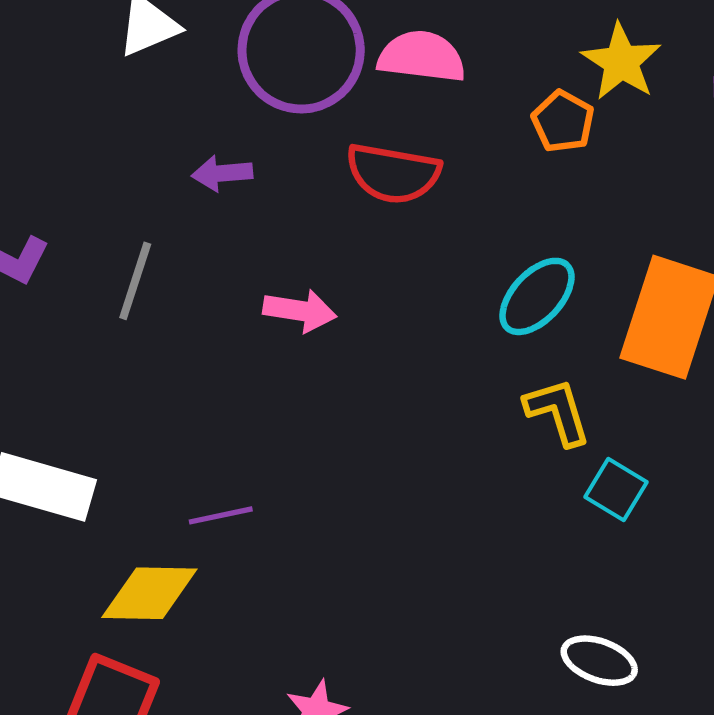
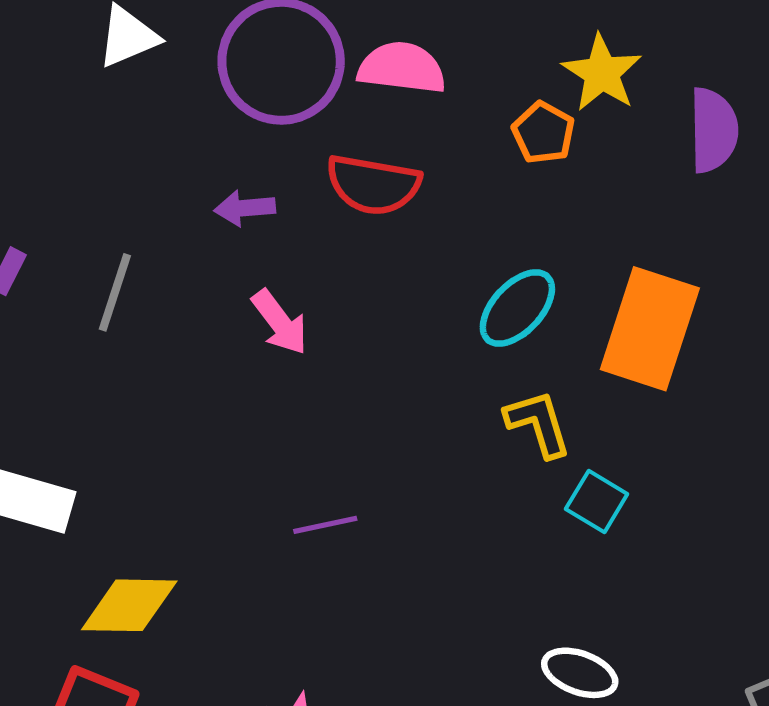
purple arrow: (222, 173) -> (245, 208), moved
pink arrow: (300, 311) -> (280, 322), turned 44
purple line: (221, 515) -> (325, 525), moved

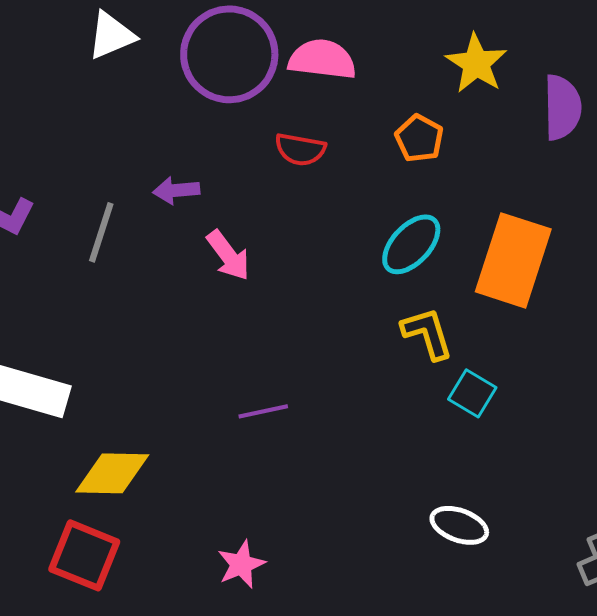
orange pentagon: (543, 133) -> (419, 138), moved
red semicircle: (373, 185) -> (300, 149), size x0.7
purple arrow: (245, 208) -> (176, 190), moved

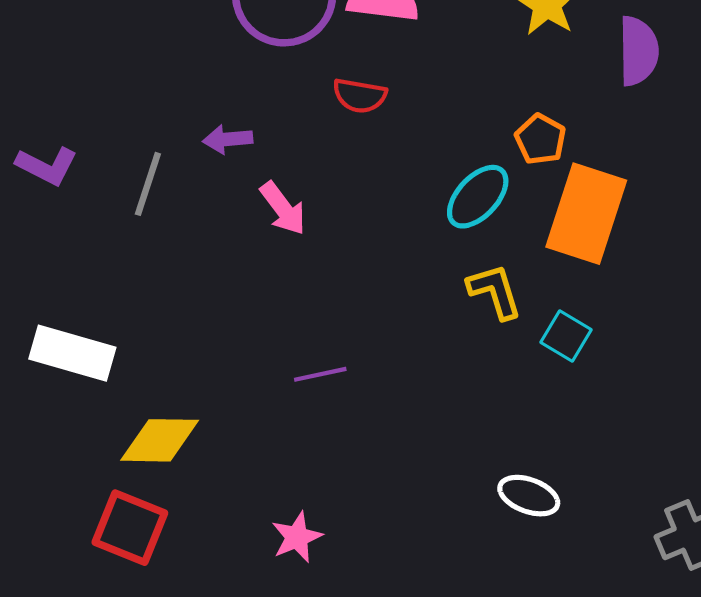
orange pentagon: (419, 138) -> (540, 139), moved
cyan square: (472, 393) -> (566, 336), moved

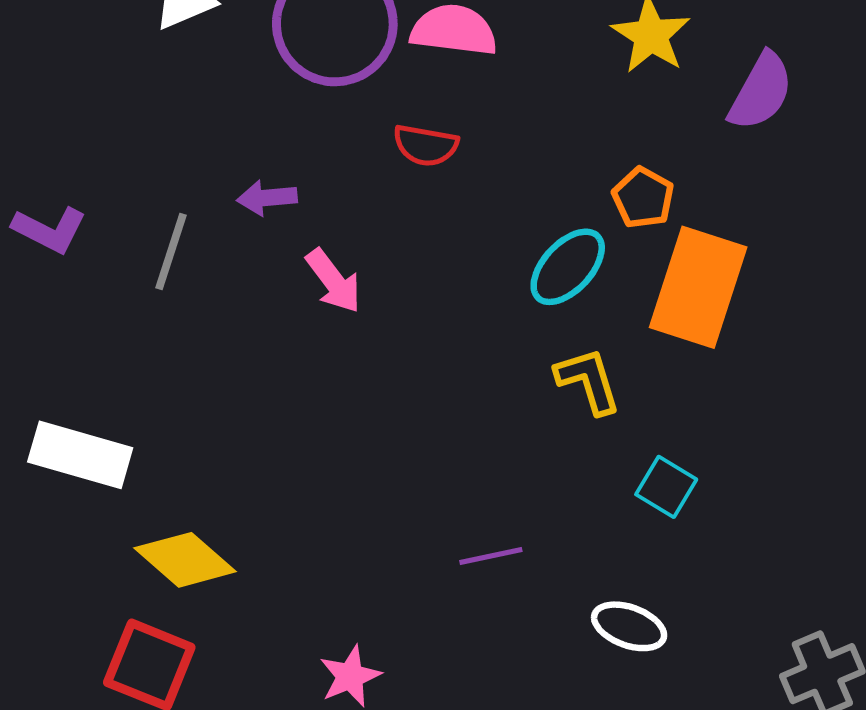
purple semicircle: (638, 51) -> (761, 92), turned 30
cyan square: (566, 336) -> (666, 487), moved
purple line: (320, 374) -> (491, 556), moved
yellow diamond: (160, 440) -> (185, 560), turned 40

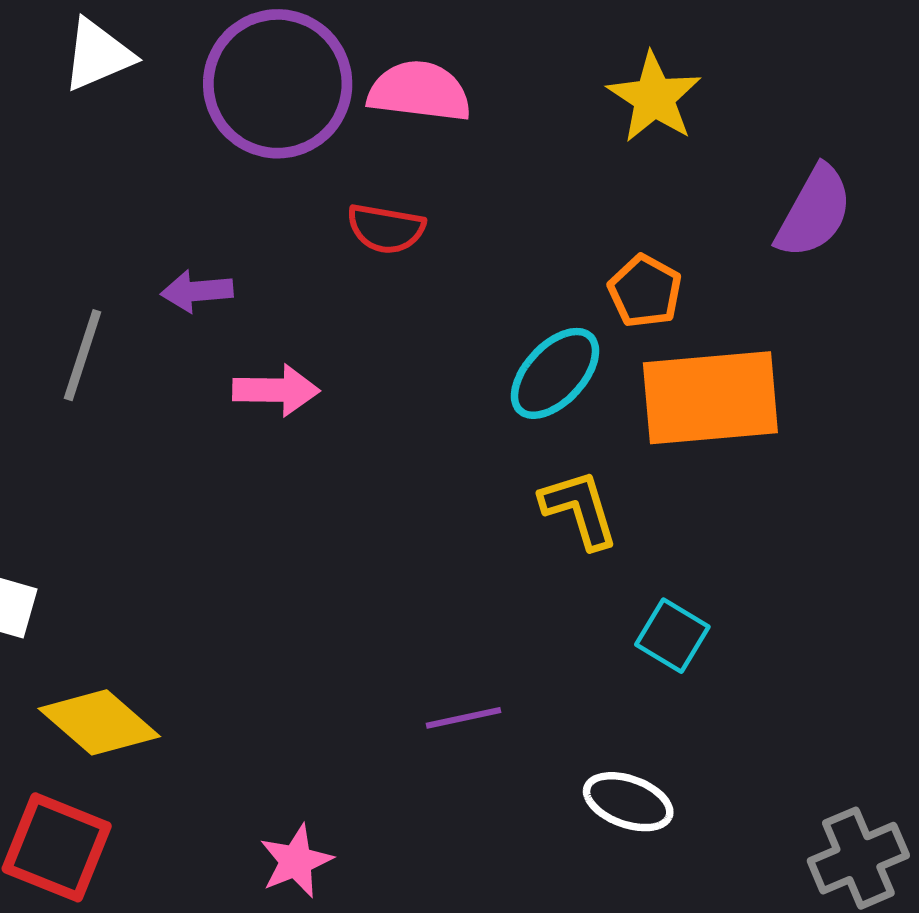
purple semicircle: (761, 92) -> (814, 212), moved
pink arrow: (334, 281) -> (276, 390), turned -52
orange rectangle: (698, 287) -> (710, 398), turned 67

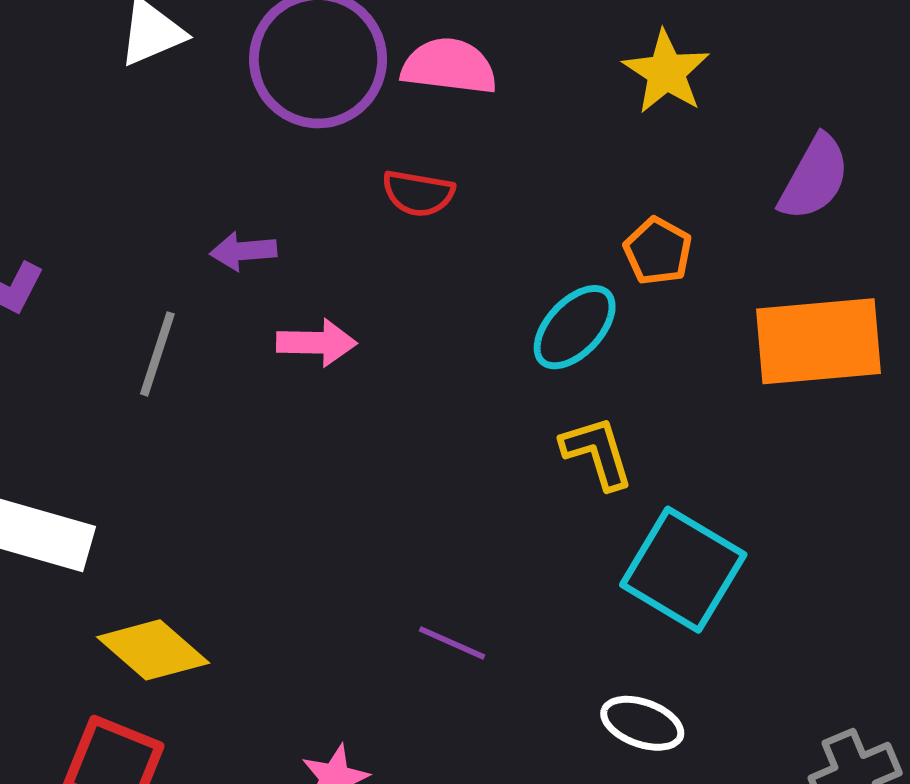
gray line: (83, 355) -> (157, 354), moved
orange rectangle: (710, 398) -> (818, 341), moved
cyan square: (672, 636) -> (683, 570), size x1.8
purple line: (464, 718) -> (452, 643), moved, turned 36

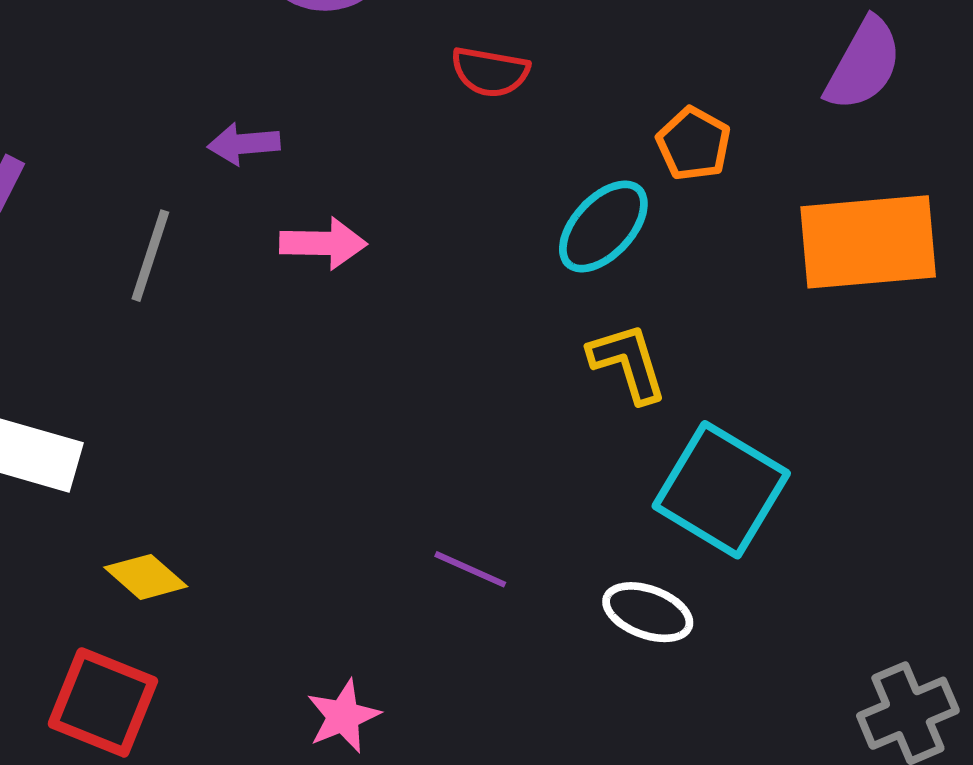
red semicircle: (418, 193) -> (490, 72), moved
yellow diamond: (153, 650) -> (146, 577), size x0.7
white ellipse: (642, 723) -> (648, 612), moved

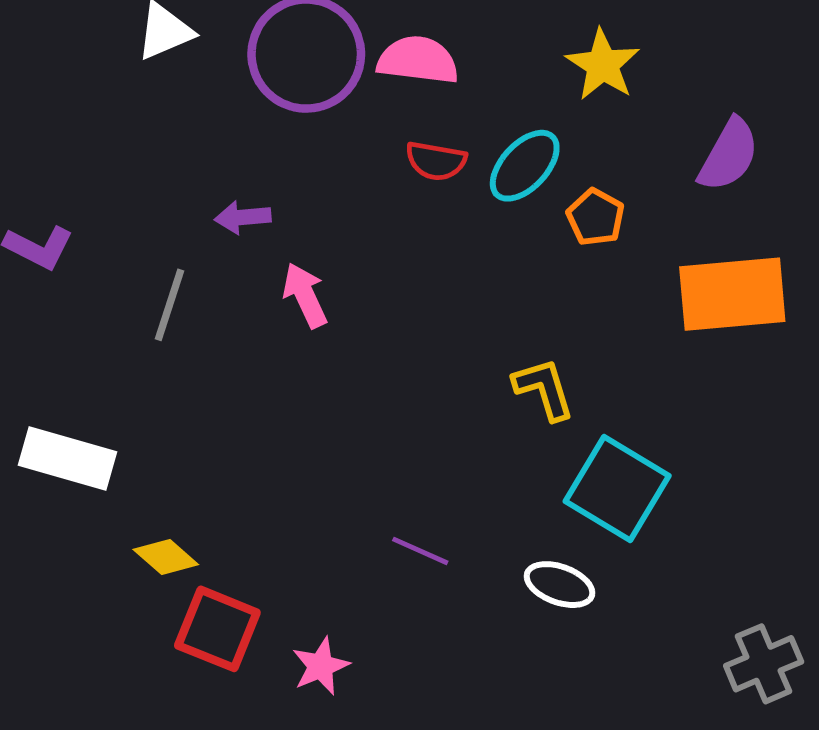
cyan ellipse: (603, 226) -> (525, 166), moved
pink arrow: (323, 243) -> (305, 295), turned -116
red square: (103, 702) -> (217, 629), moved

